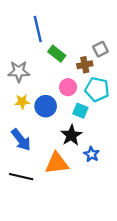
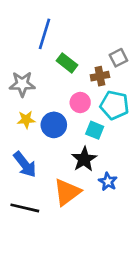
blue line: (38, 29) -> (45, 34), turned 30
orange triangle: (57, 163) -> (67, 192), turned -30

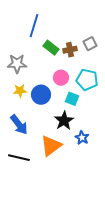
brown cross: (100, 76) -> (70, 50), moved

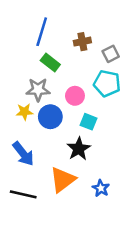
green rectangle: (51, 48) -> (50, 63), moved
brown cross: (70, 50) -> (82, 42), moved
gray star: (17, 64) -> (38, 90), moved
cyan pentagon: (87, 80) -> (107, 83), moved
blue star: (82, 138) -> (101, 188), moved

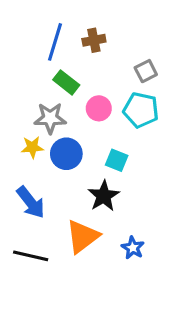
brown cross: (82, 42) -> (94, 40), moved
pink circle: (75, 96) -> (99, 108), moved

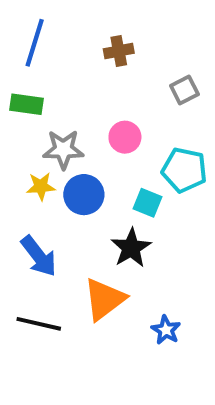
blue line: (55, 42) -> (35, 43), moved
green rectangle: (66, 82) -> (26, 104), moved, turned -30
cyan pentagon: (141, 110) -> (184, 170), moved
blue star: (133, 248) -> (166, 330), moved

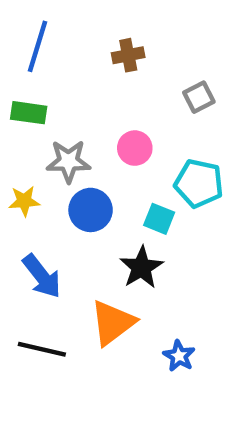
yellow star: (41, 186) -> (24, 201), moved

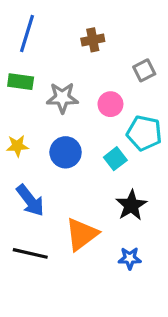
pink circle: (135, 148) -> (110, 104), moved
gray star: (68, 161) -> (62, 98), moved
cyan square: (159, 219) -> (115, 159), turned 30
black star: (141, 267) -> (131, 205), moved
blue star: (179, 356) -> (130, 258), turned -30

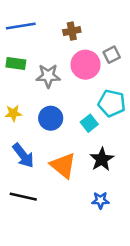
blue line: (27, 33) -> (21, 26), turned 64
pink circle: (110, 104) -> (86, 65), moved, size x1.5
orange triangle: (82, 234) -> (63, 166), moved, turned -44

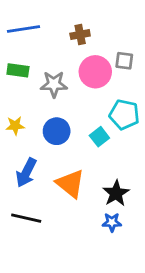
gray square: (112, 55) -> (124, 61), turned 35
blue arrow: (23, 156) -> (26, 173), turned 65
black star: (102, 159) -> (116, 193), moved

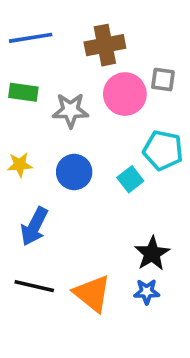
brown cross: (80, 35) -> (105, 45), size x1.5
orange triangle: (70, 184) -> (92, 293), moved

